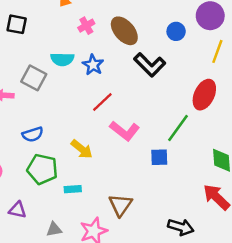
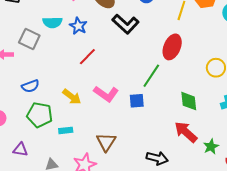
pink L-shape: (125, 131) -> (106, 94), moved

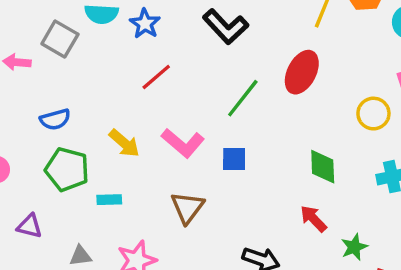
green line: (151, 76) -> (243, 98), moved
red arrow: (186, 132) -> (313, 219), size x0.7
brown triangle: (106, 142) -> (187, 207), moved

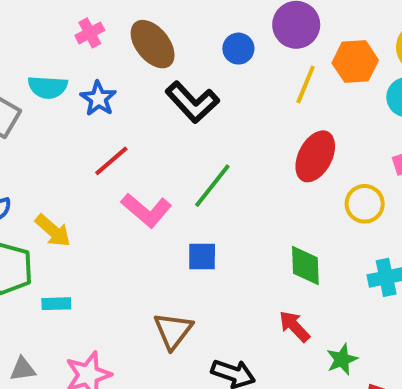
red ellipse: (302, 72) -> (315, 156), moved
yellow arrow: (124, 143) -> (53, 231), moved
pink L-shape: (183, 143) -> (146, 210), moved
brown triangle: (187, 207) -> (173, 331), moved

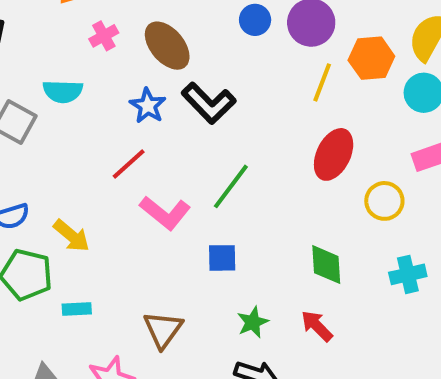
blue circle: (238, 49) -> (255, 20), moved
blue star: (98, 99) -> (148, 106), moved
brown triangle: (173, 331) -> (163, 330), moved
green star: (342, 359) -> (253, 322), moved

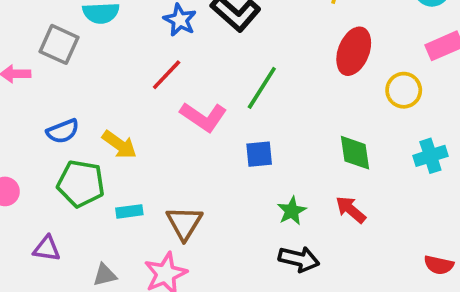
brown triangle: (163, 330) -> (184, 223), moved

